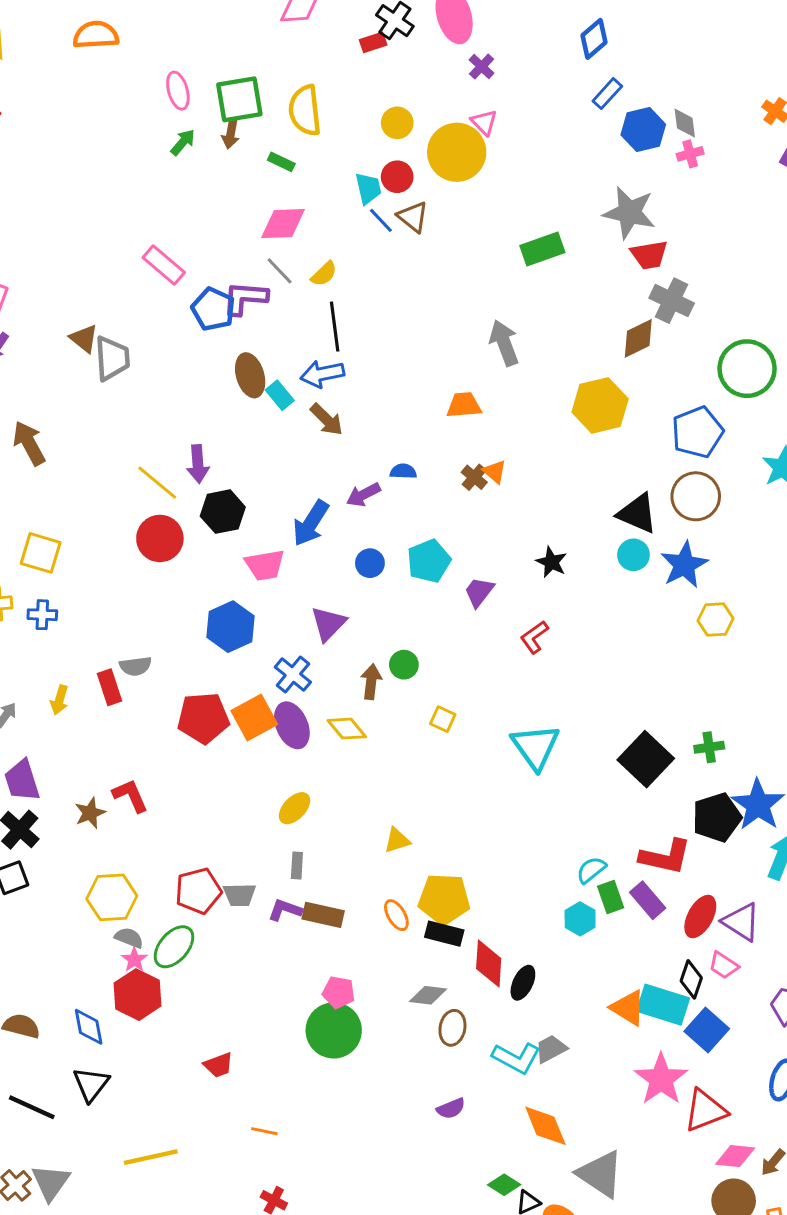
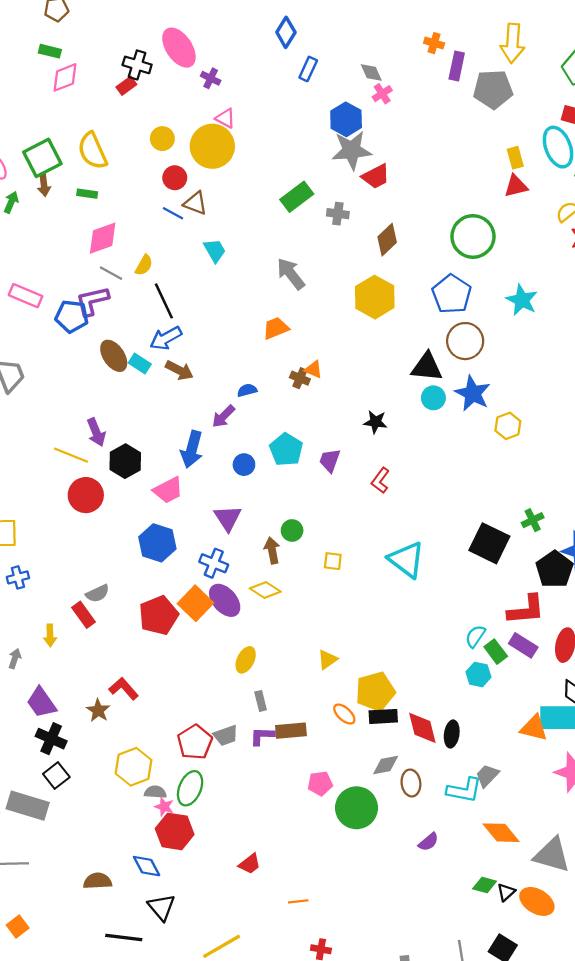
blue hexagon: (643, 130) -> (346, 119), moved
cyan trapezoid: (368, 188) -> (215, 251), moved
gray cross: (672, 301) -> (338, 214), moved, size x0.7
green circle: (334, 1030) -> (356, 808), moved

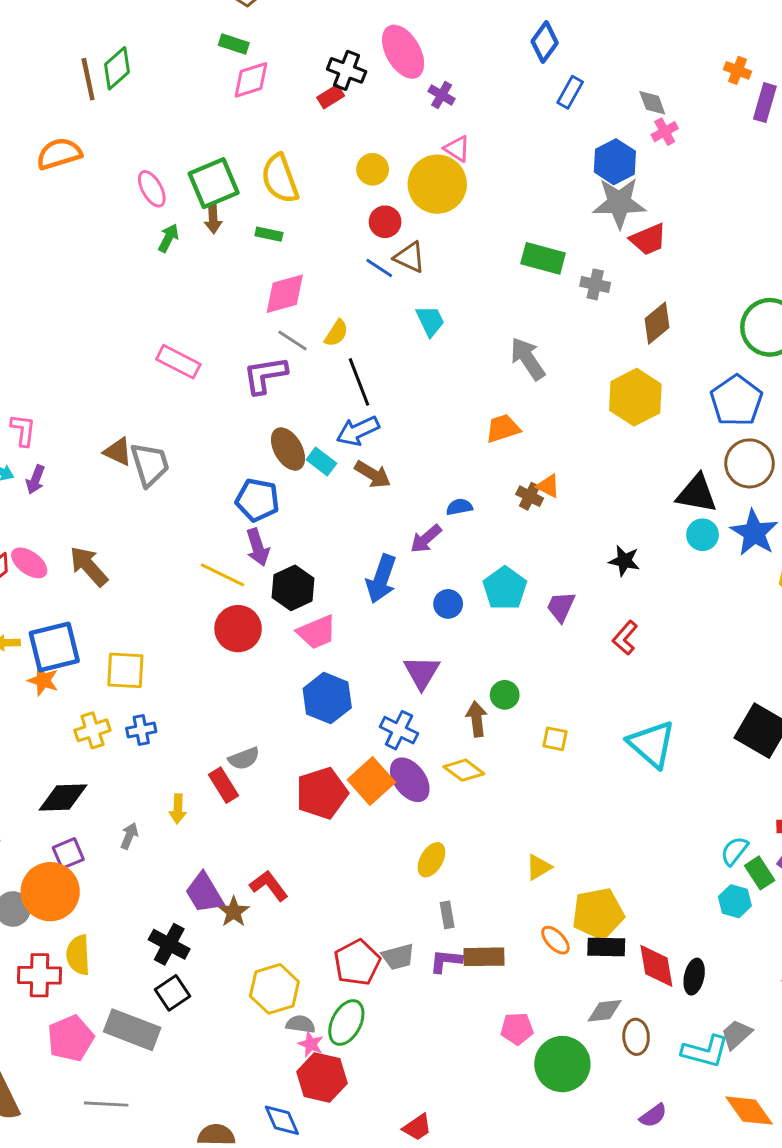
green rectangle: (297, 197) -> (543, 258), turned 48
blue pentagon: (72, 316) -> (257, 500), moved
pink trapezoid: (168, 490) -> (317, 632), moved
purple trapezoid: (41, 703) -> (204, 893), moved

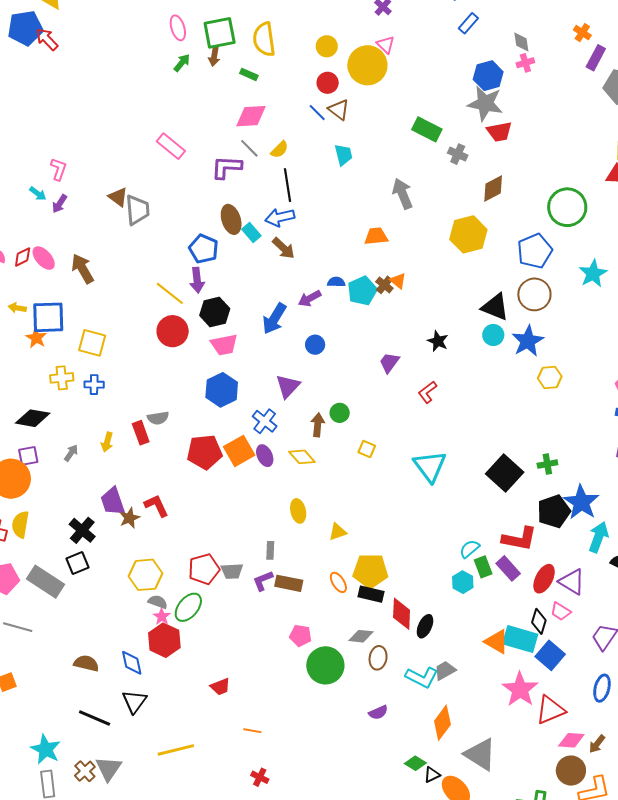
cyan pentagon: (505, 588) -> (362, 291), moved
purple ellipse: (410, 780) -> (265, 456), size x0.7
yellow ellipse: (431, 860) -> (298, 511), moved, turned -55
purple L-shape: (446, 961) -> (263, 581), turned -40
orange diamond: (749, 1111) -> (442, 723), turned 60

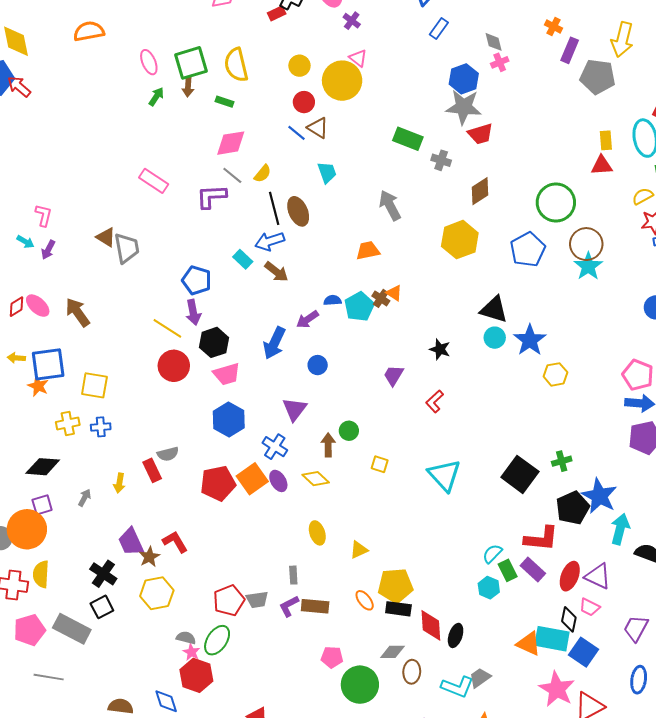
brown ellipse: (231, 219) -> (298, 211), moved
brown circle: (534, 294) -> (586, 244), moved
yellow hexagon: (146, 575) -> (157, 593), moved

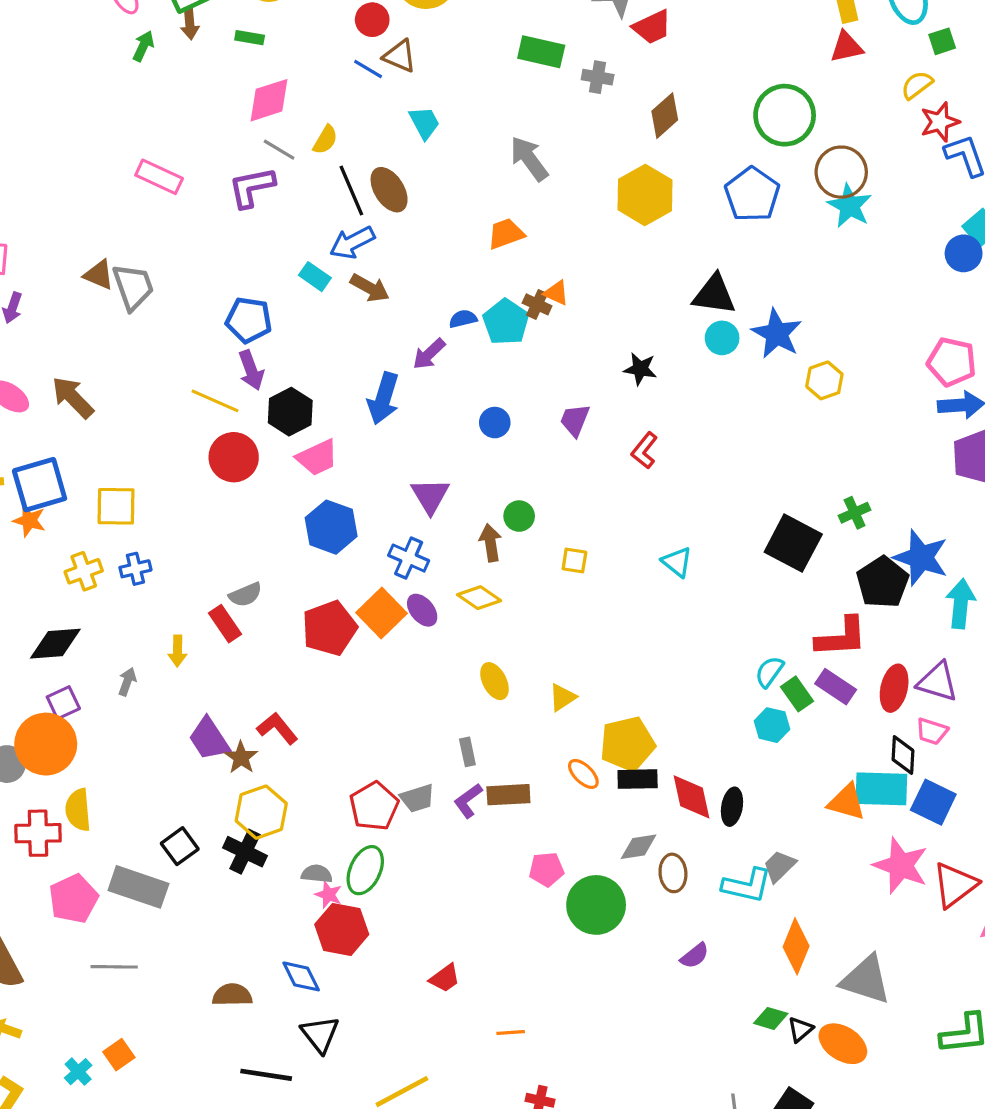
blue circle: (318, 365) -> (495, 423), moved
cyan triangle: (444, 475) -> (677, 562), size x0.6
black cross: (103, 574) -> (245, 852), moved

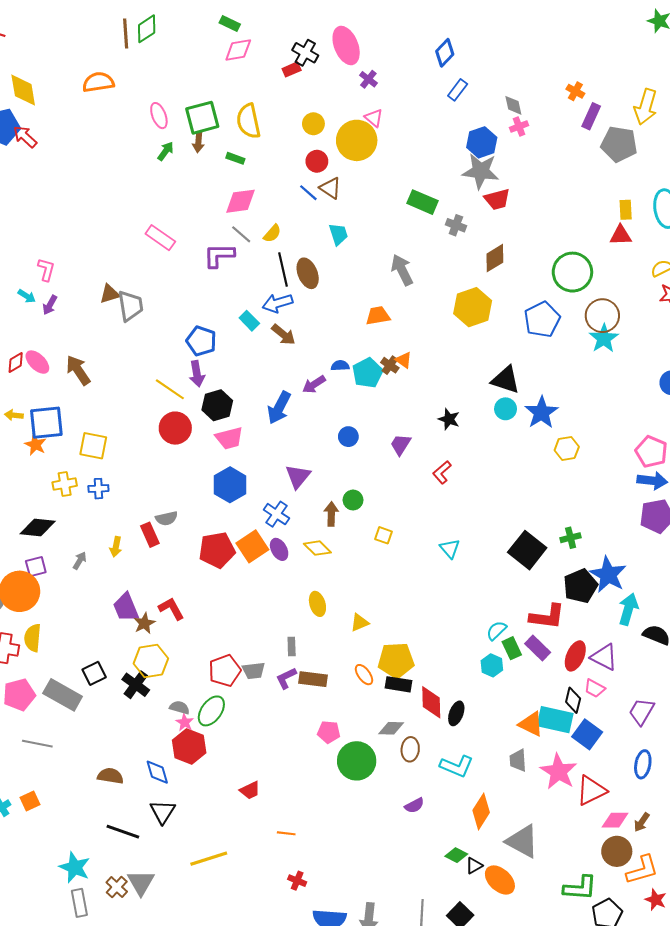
brown triangle: (99, 275) -> (110, 294), turned -50
gray trapezoid: (779, 866) -> (518, 760), moved, turned -60

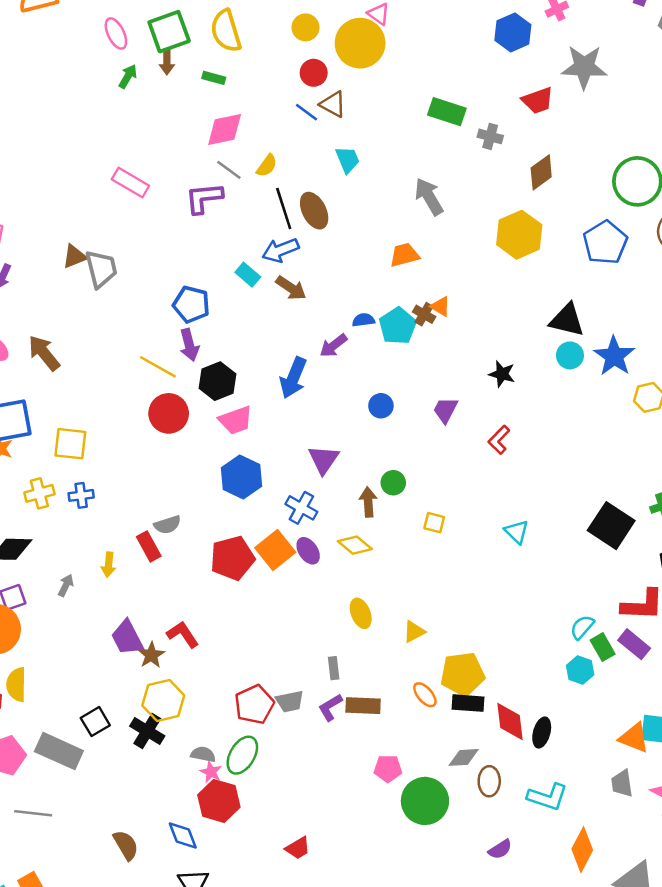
gray star: (481, 171) -> (584, 67), moved
brown semicircle: (110, 776) -> (126, 845), turned 55

